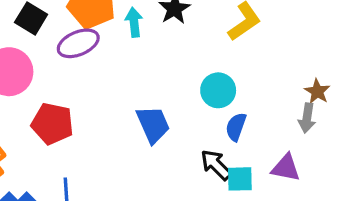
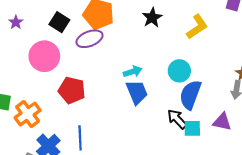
cyan arrow: (134, 22) -> (133, 72), moved, turned 78
blue semicircle: (236, 127) -> (190, 95), size x1.6

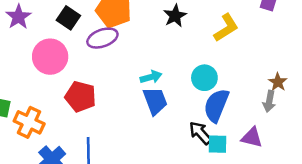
purple star: (16, 22) -> (18, 17), size x1.5
orange cross: (28, 114) -> (29, 122), turned -30

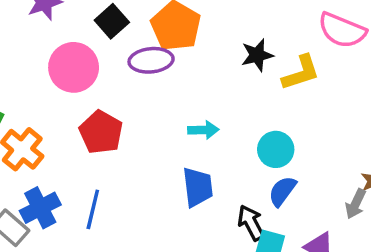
yellow L-shape: (226, 28) -> (301, 73), moved
blue trapezoid: (155, 101) -> (198, 187), moved
blue semicircle: (216, 105) -> (282, 191), size x0.7

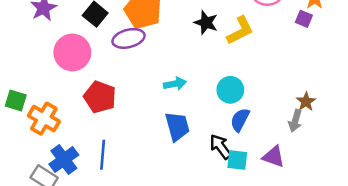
black star: (257, 55) -> (206, 23), turned -30

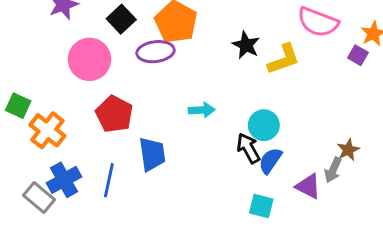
blue trapezoid: (177, 126) -> (152, 154), moved
black arrow: (221, 147) -> (248, 148), moved
purple triangle: (274, 157) -> (308, 186), moved

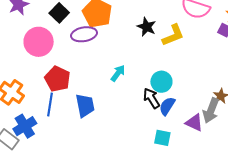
cyan arrow: (202, 110) -> (118, 73), turned -48
gray arrow: (333, 170) -> (211, 110), size x1.4
blue line: (109, 180) -> (50, 105), moved

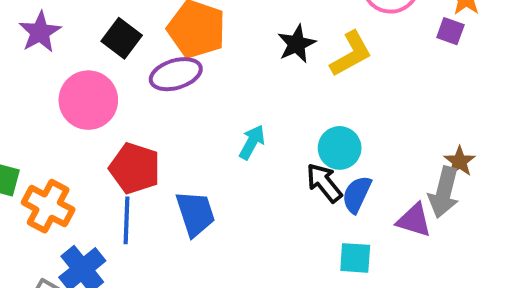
black star: (147, 27) -> (297, 44), turned 30

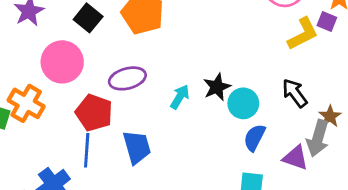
black star: (297, 44) -> (217, 87), moved
yellow L-shape: (351, 54) -> (303, 34), moved
purple ellipse: (176, 74) -> (127, 78), moved
black arrow: (324, 183) -> (295, 93), moved
orange cross: (48, 206) -> (26, 103), moved

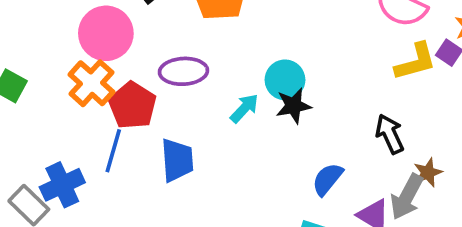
orange cross: (26, 103) -> (91, 83), moved
cyan circle: (243, 103) -> (285, 80), moved

